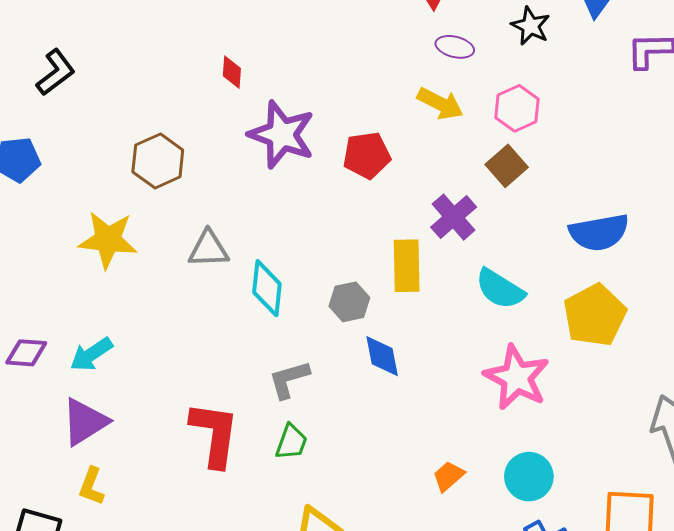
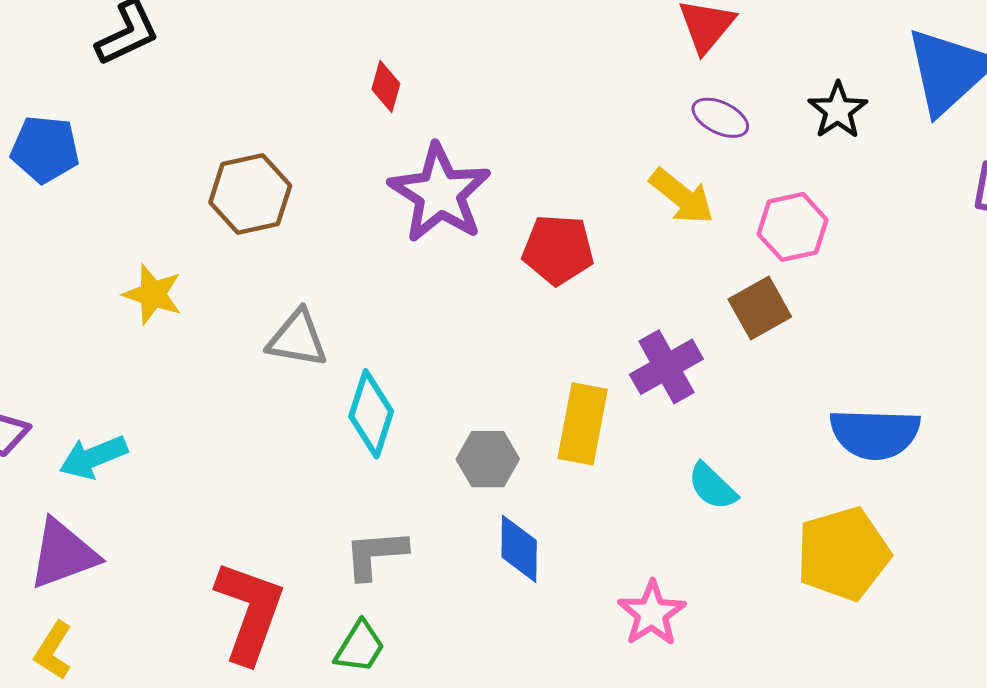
yellow star: (108, 240) -> (153, 294), size x0.7
cyan semicircle: (500, 289) -> (712, 486), size x0.7
pink star: (517, 377) -> (652, 613), moved, size x0.7

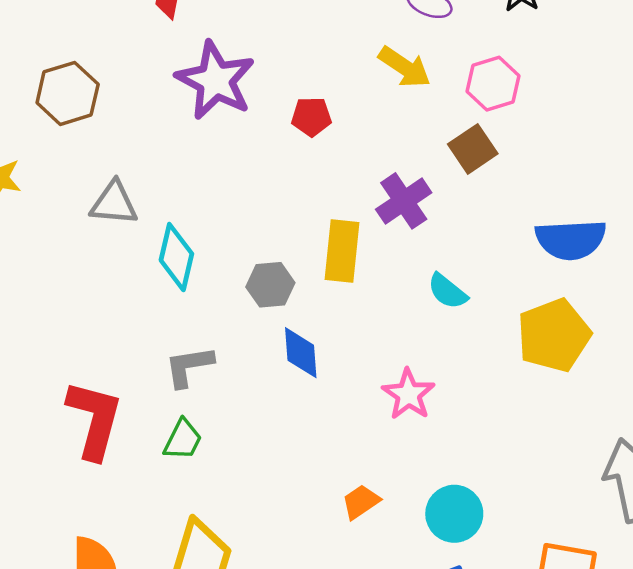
red pentagon: (558, 250) -> (311, 117), size x0.7

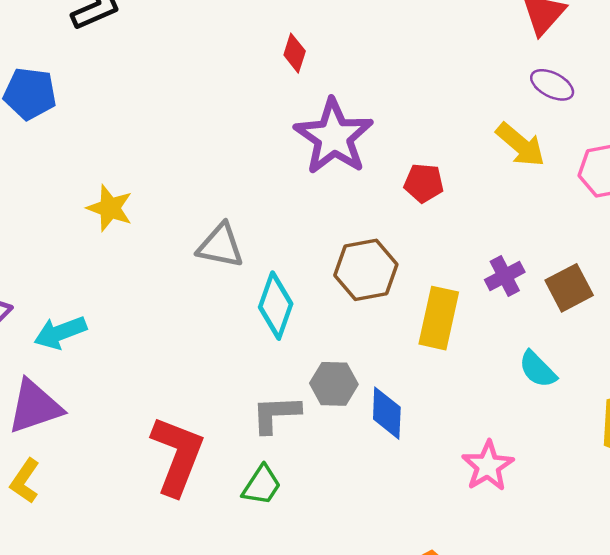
brown hexagon: (68, 93) -> (366, 270), moved
brown square: (473, 149) -> (569, 288), moved
purple cross: (404, 201) -> (505, 276), size x0.7
gray hexagon: (270, 285) -> (334, 384), moved

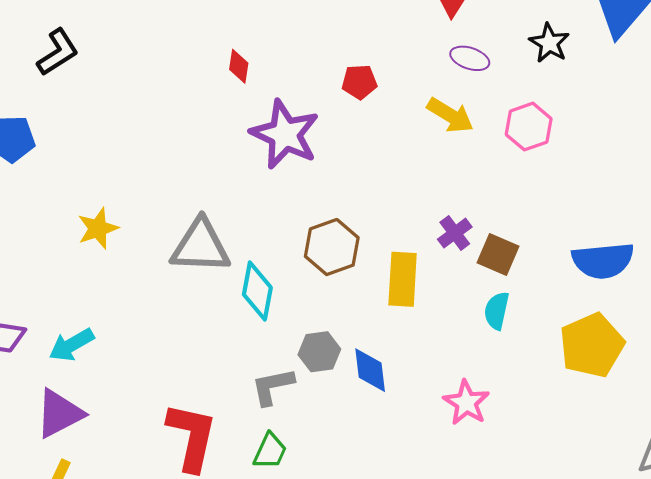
red pentagon: (424, 183) -> (359, 82), moved
yellow star: (110, 208) -> (98, 228), turned -30
gray triangle: (220, 246) -> (200, 246), size x1.4
brown square: (569, 288) -> (498, 255), moved, turned -30
cyan semicircle: (538, 369) -> (497, 311), turned 66

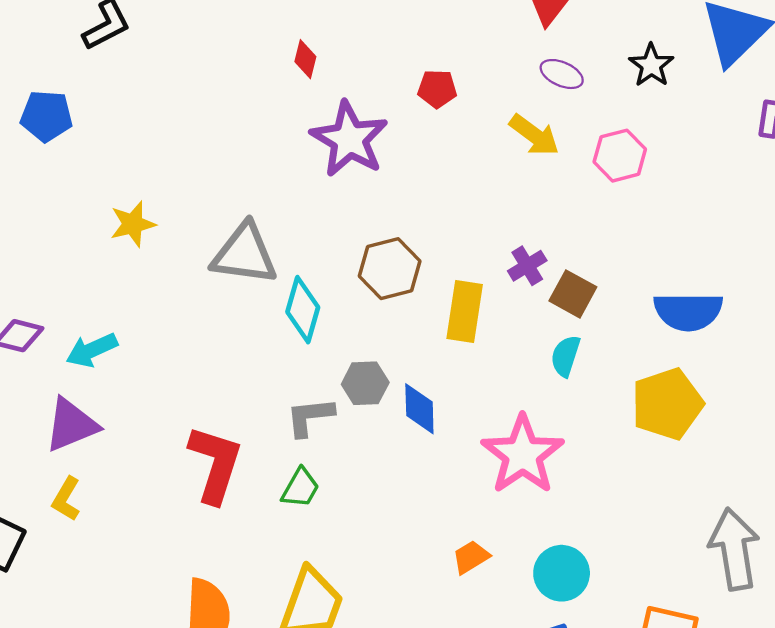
pink star: (466, 403) -> (523, 455), size x1.6

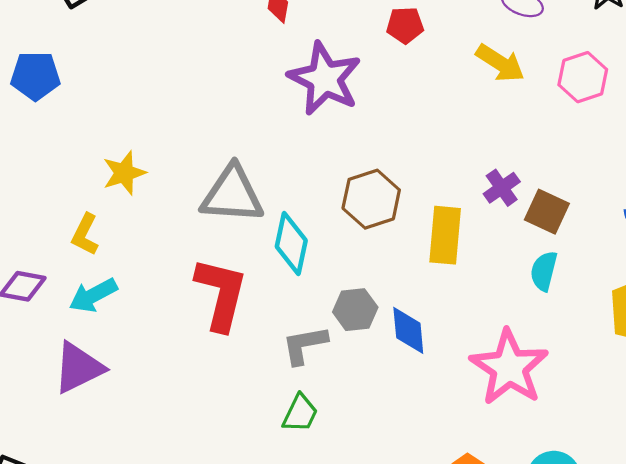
red L-shape: (215, 464) -> (221, 294), moved
yellow L-shape: (66, 499) -> (85, 234), moved

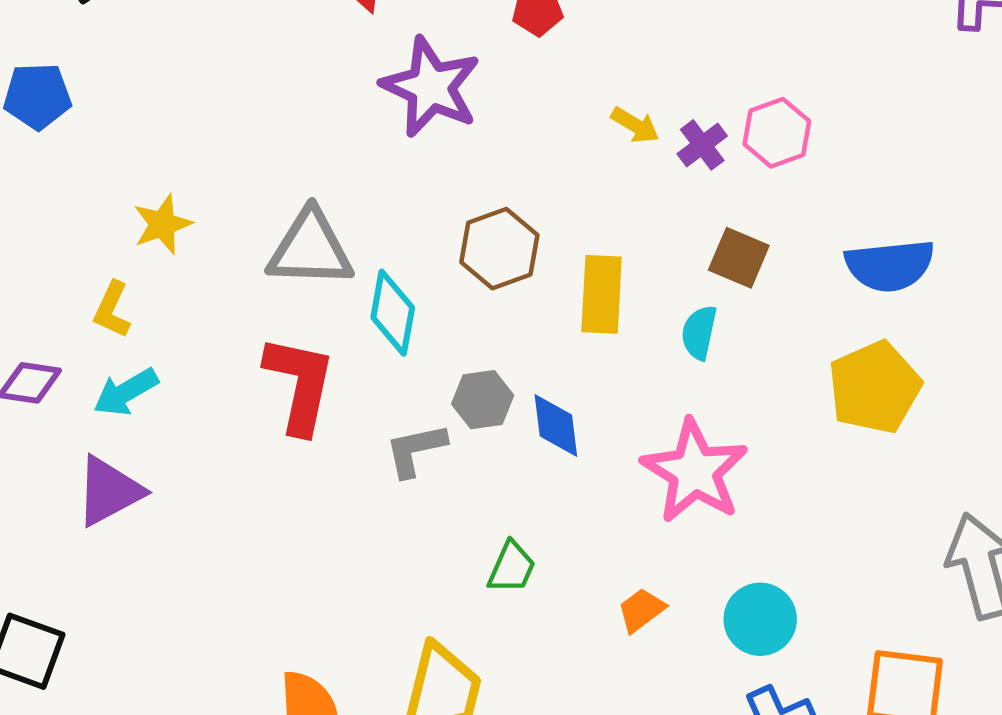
yellow arrow: (500, 63) -> (635, 125), moved, size x0.7
pink hexagon: (583, 77) -> (777, 133), moved
purple cross: (502, 188) -> (702, 145), moved
cyan semicircle: (544, 271) -> (699, 333), moved
green trapezoid: (300, 413) -> (512, 567), moved

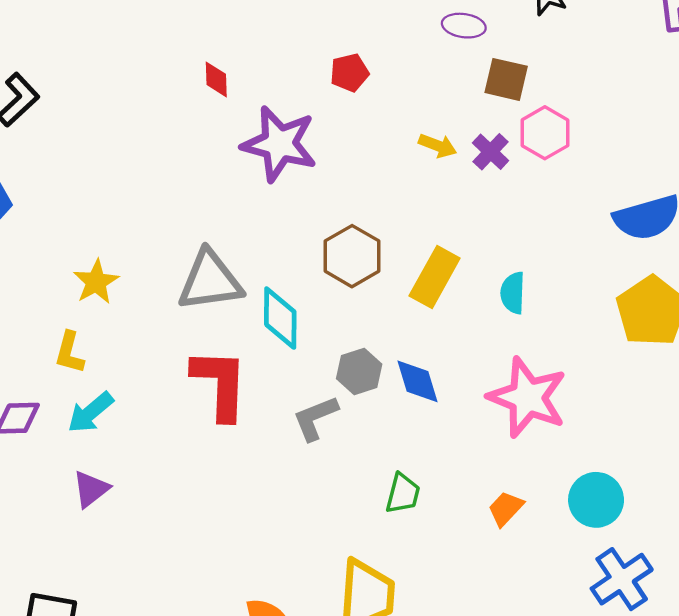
brown square: (739, 258) -> (506, 79), moved
yellow rectangle: (602, 294) -> (435, 277), turned 36
purple triangle: (109, 491) -> (91, 489), size x0.7

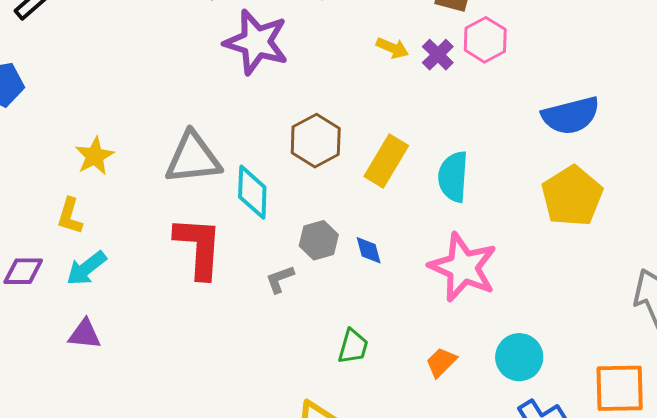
cyan semicircle: (513, 293) -> (453, 177), size x1.4
blue diamond: (417, 381) -> (369, 250), size x0.7
gray L-shape: (315, 418) -> (280, 279), size x0.7
purple triangle: (91, 489) -> (85, 334), turned 42

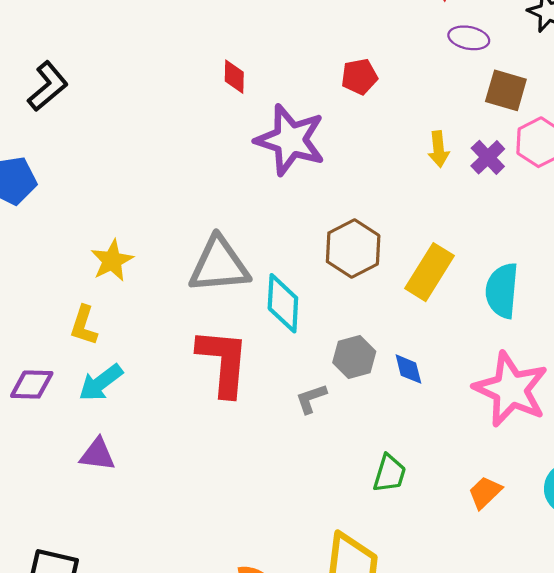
yellow arrow: (392, 48) -> (439, 149), turned 60

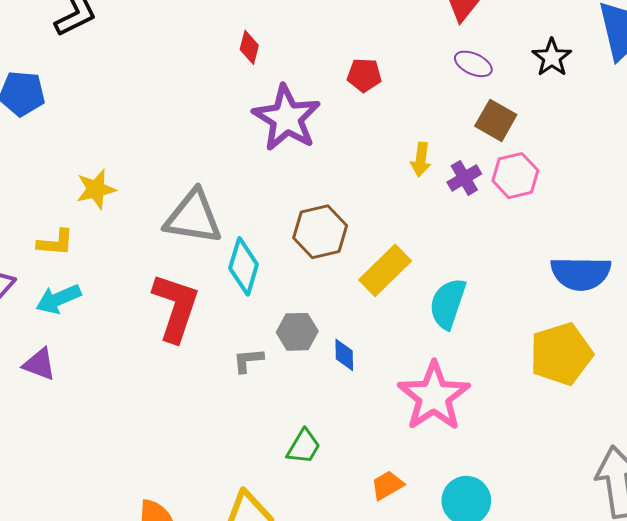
yellow L-shape: (84, 325) -> (56, 243), turned -117

